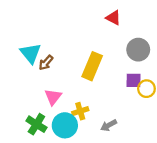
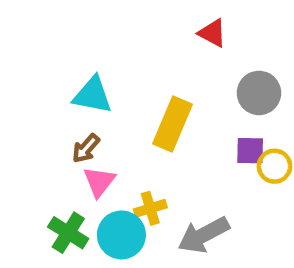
cyan triangle: (31, 53) -> (93, 95), moved, turned -40
brown arrow: (46, 63) -> (86, 148), moved
gray arrow: (109, 125) -> (204, 235), size x1.6

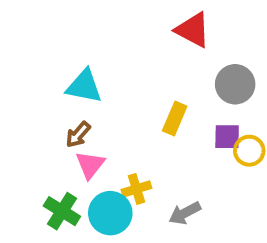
red triangle: (212, 33) -> (193, 30), size x1.4
yellow rectangle: (172, 124) -> (175, 118), moved, size x0.7
gray arrow: (204, 235) -> (185, 213), size x0.7

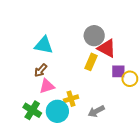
red triangle: (193, 30) -> (107, 48), moved
gray circle: (235, 84) -> (94, 36), moved
pink triangle: (90, 165) -> (47, 86), turned 35

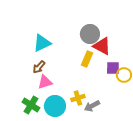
cyan triangle: (44, 45) -> (42, 43), turned -36
yellow cross: (71, 99) -> (78, 98), moved

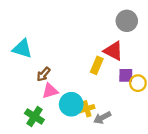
gray circle: (90, 34) -> (127, 21), moved
cyan triangle: (42, 43) -> (22, 49), moved, turned 42
cyan circle: (55, 106) -> (71, 104), moved

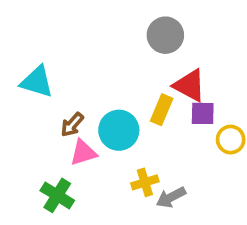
gray circle: (127, 21) -> (165, 35), moved
purple square: (126, 75) -> (203, 113), moved
cyan circle: (71, 104) -> (119, 130), moved

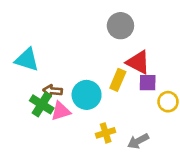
brown arrow: (72, 125) -> (53, 91), turned 54
green cross: (57, 195) -> (42, 104), moved
gray arrow: (171, 197) -> (138, 141), moved

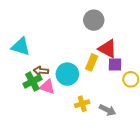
green cross: (42, 104) -> (32, 81), turned 30
pink triangle: (61, 111) -> (47, 87), turned 35
gray arrow: (138, 141) -> (108, 110), turned -126

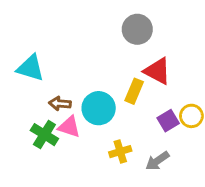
purple square: (115, 65) -> (168, 121), moved, turned -32
green cross: (32, 81) -> (44, 135), moved, turned -30
gray arrow: (108, 110) -> (157, 161), turned 119

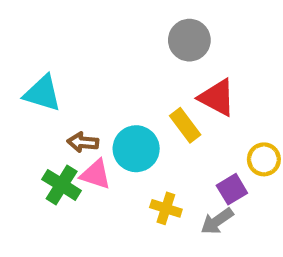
yellow rectangle: (134, 91) -> (185, 125), turned -60
purple square: (168, 121) -> (232, 189), moved
yellow cross: (120, 152) -> (166, 208), turned 35

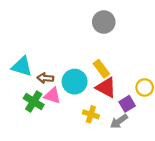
cyan triangle: (42, 93) -> (22, 66), moved
red triangle: (217, 98) -> (106, 87), moved

